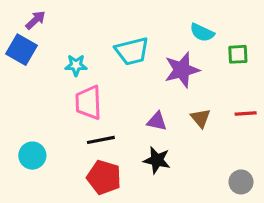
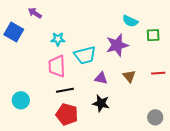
purple arrow: (35, 20) -> (35, 13), moved, turned -104
cyan trapezoid: (132, 51) -> (85, 55), moved
cyan star: (76, 65) -> (58, 39), moved

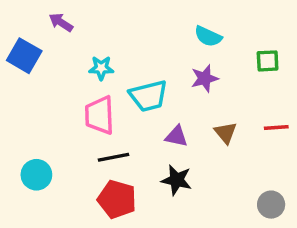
cyan semicircle: (130, 21) -> (208, 36), moved
purple star: (117, 45) -> (205, 78), size x0.7

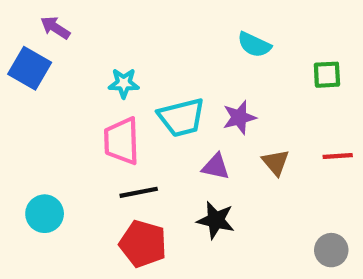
purple arrow: (61, 22) -> (55, 28), moved
purple star: (205, 78) -> (239, 117), moved

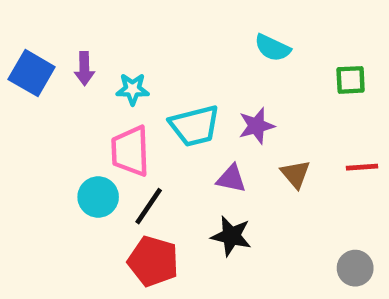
purple arrow: (55, 28) -> (84, 68), moved, turned -124
black line: (139, 192) -> (149, 206), turned -45
cyan circle: (45, 214) -> (98, 197), moved

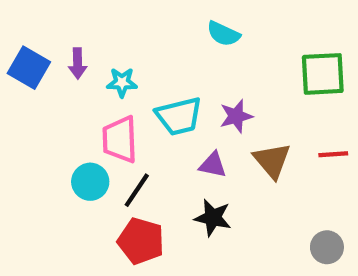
cyan semicircle: (273, 48) -> (223, 34), moved
green square: (351, 80) -> (323, 74), size x1.6
brown triangle: (295, 174) -> (272, 161), size x1.4

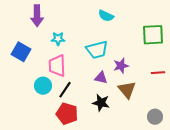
purple arrow: (78, 63) -> (37, 16), moved, size x1.5
blue square: (29, 68) -> (21, 52), moved
cyan trapezoid: (179, 116) -> (97, 50), moved
purple star: (236, 116) -> (121, 66), moved
brown triangle: (272, 161) -> (127, 90), moved

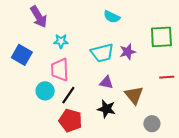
purple arrow: (37, 16) -> (39, 17), turned -30
purple star: (121, 66) -> (128, 52), moved
gray circle: (155, 117) -> (152, 124), moved

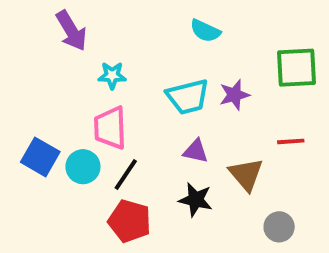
blue square: (22, 55) -> (40, 157), moved
red line: (167, 77) -> (291, 141), moved

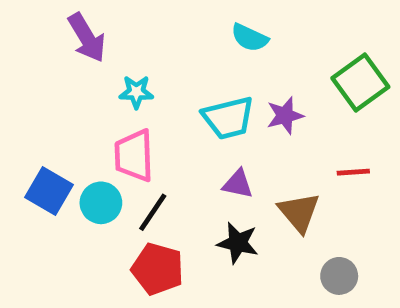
green square: (297, 68) -> (360, 83), turned -33

